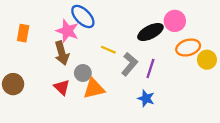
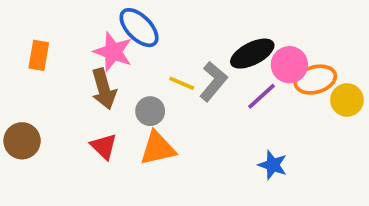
pink circle: (175, 21) -> (289, 65), moved
gray L-shape: (129, 64) -> (213, 81), moved
purple line: (150, 69) -> (262, 96), moved, turned 30
gray circle: (83, 73) -> (150, 111), moved
blue star: (146, 98) -> (273, 165), moved

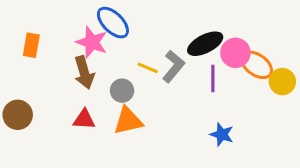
orange ellipse: (315, 80) -> (257, 65), turned 52
purple line: (262, 96) -> (213, 79), turned -48
red triangle: (104, 146) -> (84, 119), turned -40

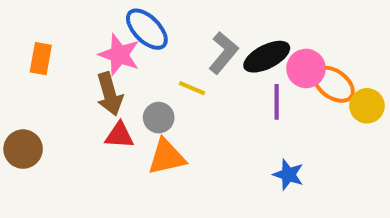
gray L-shape: (173, 66) -> (223, 53), moved
red triangle: (84, 119) -> (119, 135), moved

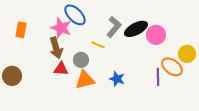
orange ellipse: (334, 84) -> (172, 67), moved
purple line: (277, 102) -> (158, 77), moved
blue star: (288, 175) -> (117, 79), moved

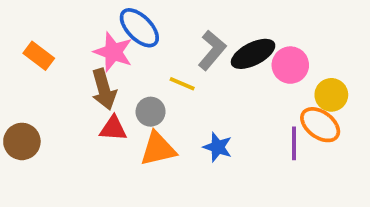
orange rectangle: (21, 30) -> (39, 56), turned -63
yellow circle: (187, 54) -> (331, 95), moved

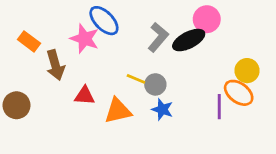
pink circle: (290, 65) -> (207, 19), moved
yellow line: (182, 84) -> (136, 79), moved
brown arrow: (104, 89) -> (55, 65), moved
gray circle: (151, 112) -> (155, 84), moved

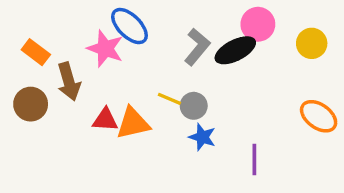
yellow circle: (247, 71) -> (312, 43), moved
orange ellipse: (239, 93) -> (319, 116), moved
brown circle: (17, 105) -> (31, 104), moved
purple line: (219, 107) -> (254, 160), moved
orange triangle: (118, 111) -> (133, 123), moved

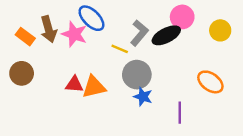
brown arrow: (69, 82) -> (49, 29), moved
yellow line: (169, 99) -> (120, 49), moved
gray circle: (194, 106) -> (137, 75), size x1.5
orange ellipse: (319, 116) -> (210, 82), moved

